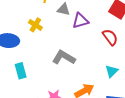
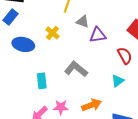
cyan rectangle: (21, 71) -> (42, 81), moved
cyan triangle: (112, 71) -> (118, 81), moved

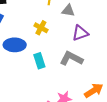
purple triangle: (98, 35) -> (80, 33), moved
cyan rectangle: (42, 81) -> (39, 61), moved

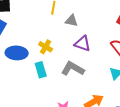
yellow cross: (41, 28) -> (46, 47), moved
purple triangle: (80, 33) -> (83, 44), turned 36

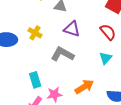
cyan rectangle: (41, 70) -> (35, 80), moved

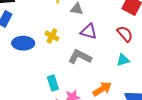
cyan triangle: (106, 58) -> (123, 60), turned 32

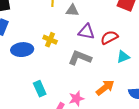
red semicircle: (125, 34) -> (109, 37), moved, turned -72
cyan rectangle: (53, 83) -> (40, 89), moved

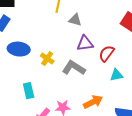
purple triangle: (86, 32) -> (85, 43), turned -30
red semicircle: (109, 37) -> (107, 53), turned -36
yellow cross: (50, 40) -> (47, 58), moved

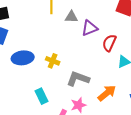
purple triangle: (85, 43) -> (90, 28), moved
gray L-shape: (74, 68) -> (78, 79), moved

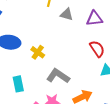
purple triangle: (90, 28) -> (94, 18), moved
red semicircle: (109, 43) -> (97, 49), turned 108

